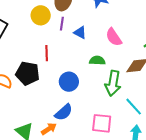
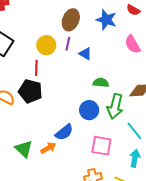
yellow circle: (41, 15) -> (46, 45), moved
pink semicircle: (114, 37) -> (133, 44), moved
red line: (47, 53) -> (36, 68), moved
blue circle: (69, 82) -> (89, 110), moved

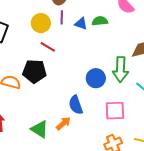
red line: (36, 68) -> (48, 47), moved, turned -49
green semicircle: (101, 83) -> (100, 21), moved
blue semicircle: (64, 132) -> (76, 105), turned 120

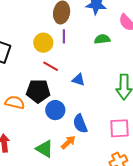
blue triangle: (81, 24) -> (79, 80), moved
blue circle: (96, 78) -> (55, 110), moved

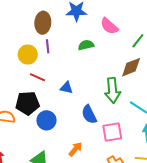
blue semicircle: (80, 124) -> (89, 114), moved
orange arrow: (68, 142) -> (75, 149), moved

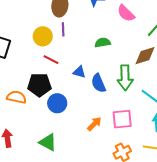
green semicircle: (86, 45) -> (103, 43), moved
blue semicircle: (89, 114) -> (98, 83), moved
orange arrow: (75, 149) -> (94, 124), moved

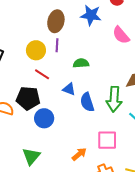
green semicircle: (103, 43) -> (81, 63), moved
orange arrow: (94, 124) -> (79, 154), moved
green triangle: (48, 142) -> (31, 156), turned 36

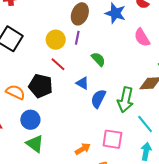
green semicircle: (81, 63) -> (98, 59), turned 42
blue semicircle: (87, 102) -> (98, 99), turned 36
blue circle: (44, 118) -> (30, 120), moved
green triangle: (31, 156) -> (35, 144), turned -42

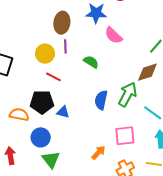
pink semicircle: (142, 37) -> (113, 35), moved
blue triangle: (82, 83) -> (63, 112), moved
green arrow: (125, 100) -> (128, 94), turned -150
green triangle: (35, 144) -> (51, 160), turned 30

